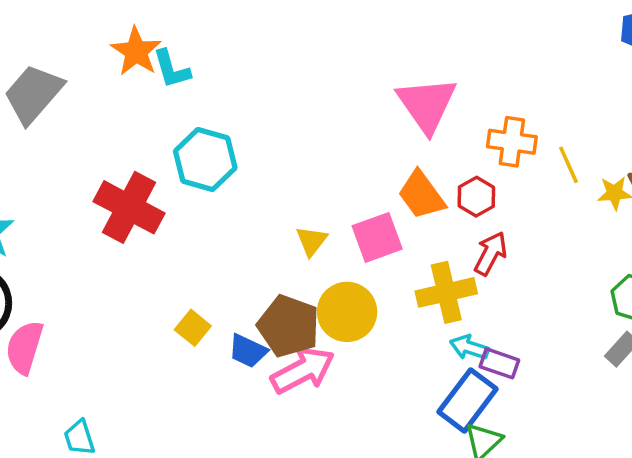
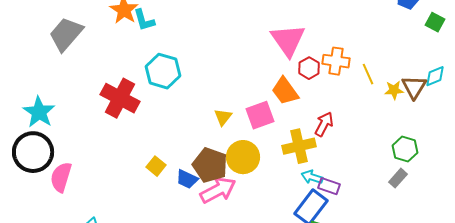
red hexagon: (476, 197) -> (309, 68), moved

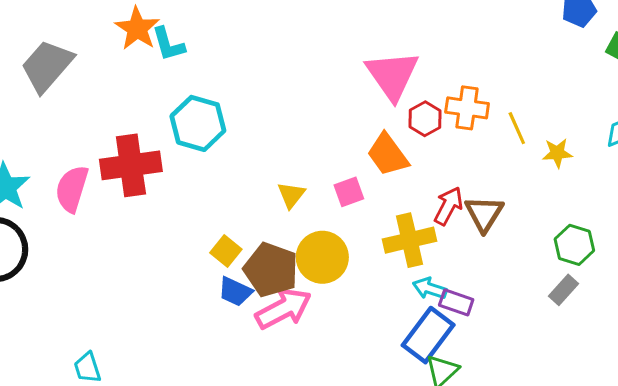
brown triangle: (414, 87) -> (484, 214), moved
red cross: (120, 98) -> (131, 165), turned -36
pink square: (260, 115) -> (349, 192), size x0.7
yellow square: (156, 166) -> (226, 251), moved
pink semicircle: (61, 177) -> (72, 189), moved

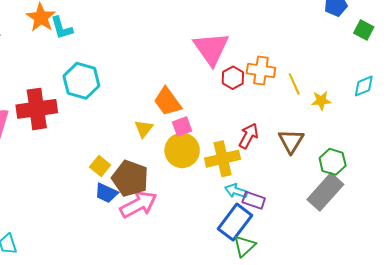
orange trapezoid: (388, 155) -> (168, 102), moved
brown triangle: (484, 214) -> (291, 141), moved
yellow circle: (322, 257) -> (182, 150), moved
gray rectangle: (563, 290) -> (325, 192), size x1.8

